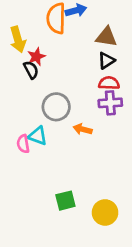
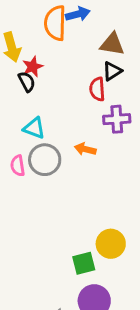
red semicircle: (109, 83) -> (97, 89), moved, turned -96
gray circle: (56, 107) -> (45, 160), moved
cyan triangle: (38, 136) -> (34, 128), moved
green square: (65, 201) -> (84, 263), moved

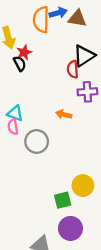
brown triangle: (112, 44) -> (77, 18), moved
black triangle: (112, 71) -> (84, 56), size x1.5
cyan triangle: (34, 128) -> (15, 113), moved
gray circle: (45, 160) -> (37, 141), moved

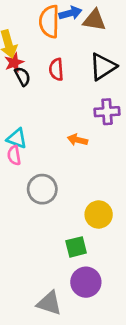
red star: (24, 52) -> (14, 62), moved
red semicircle: (73, 69) -> (56, 69), moved
gray circle: (37, 141) -> (42, 189), moved
yellow circle: (83, 186) -> (99, 214), moved

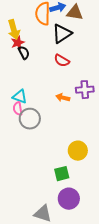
black triangle: (103, 67) -> (62, 34), moved
red semicircle: (56, 69) -> (62, 61), moved, turned -56
purple cross: (107, 112) -> (85, 90), moved
gray circle: (42, 189) -> (30, 119), moved

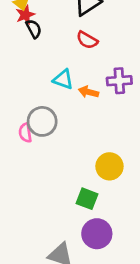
cyan triangle: (20, 97) -> (63, 79), moved
pink semicircle: (18, 109) -> (25, 133), moved
green square: (62, 174) -> (87, 199), turned 35

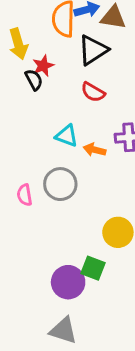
red star: (25, 15) -> (43, 66), moved
gray circle: (42, 121) -> (60, 184), moved
purple circle: (97, 234) -> (68, 282), moved

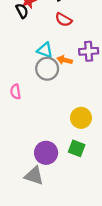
gray circle: (60, 184) -> (47, 69), moved
green square: (93, 268) -> (77, 148), moved
gray triangle: (63, 330) -> (34, 176), moved

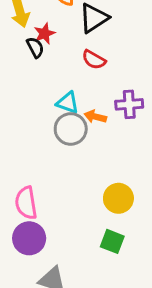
pink semicircle: (15, 92) -> (26, 203), moved, size x1.5
purple circle: (46, 153) -> (29, 238), moved

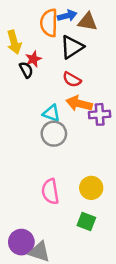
orange arrow: (95, 117) -> (79, 104), moved, size x1.5
pink semicircle: (26, 203) -> (50, 191), moved
purple circle: (29, 238) -> (21, 242), moved

